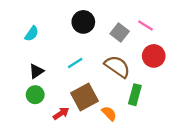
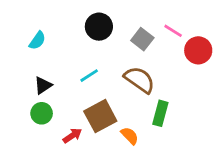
red circle: (154, 56) -> (198, 50), moved

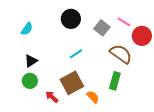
cyan line: (89, 76) -> (76, 54), moved
brown semicircle: (139, 80) -> (121, 54), moved
red arrow: (72, 136) -> (52, 97), turned -104

